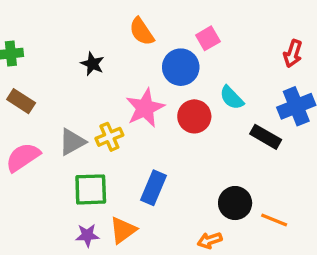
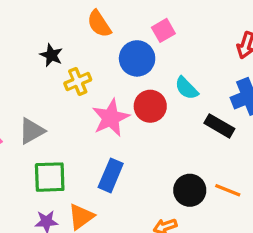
pink star: (145, 108) -> (111, 118), moved
yellow cross: (109, 137) -> (78, 82), moved
orange line: (274, 220) -> (228, 190), moved

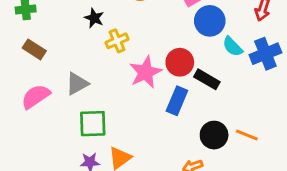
blue circle: (137, 58) -> (210, 21), moved
cyan semicircle: (186, 88) -> (233, 47), moved
black rectangle: (219, 126) -> (207, 79), moved
blue rectangle: (111, 175) -> (177, 101), moved

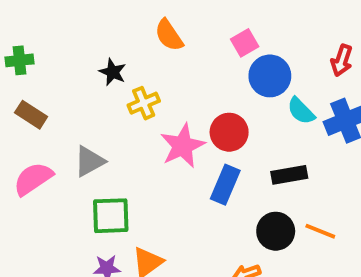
black rectangle: (207, 79) -> (289, 175), moved, turned -40

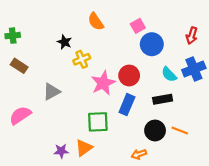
cyan semicircle: (301, 111) -> (169, 74), moved
pink semicircle: (33, 179) -> (20, 115), moved
green square: (111, 216) -> (98, 122), moved

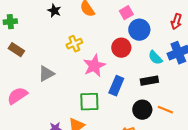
black star: (64, 42) -> (54, 11), moved
red circle: (129, 75) -> (121, 48), moved

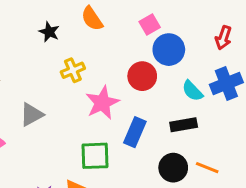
black star: (54, 11) -> (49, 32), moved

